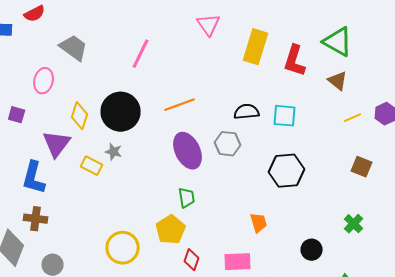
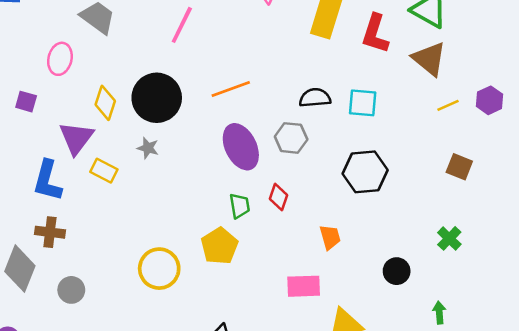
brown triangle: (338, 81) -> (429, 59), size x1.4
yellow rectangle: (92, 166) -> (104, 171), moved
red diamond: (192, 260) -> (279, 197), moved

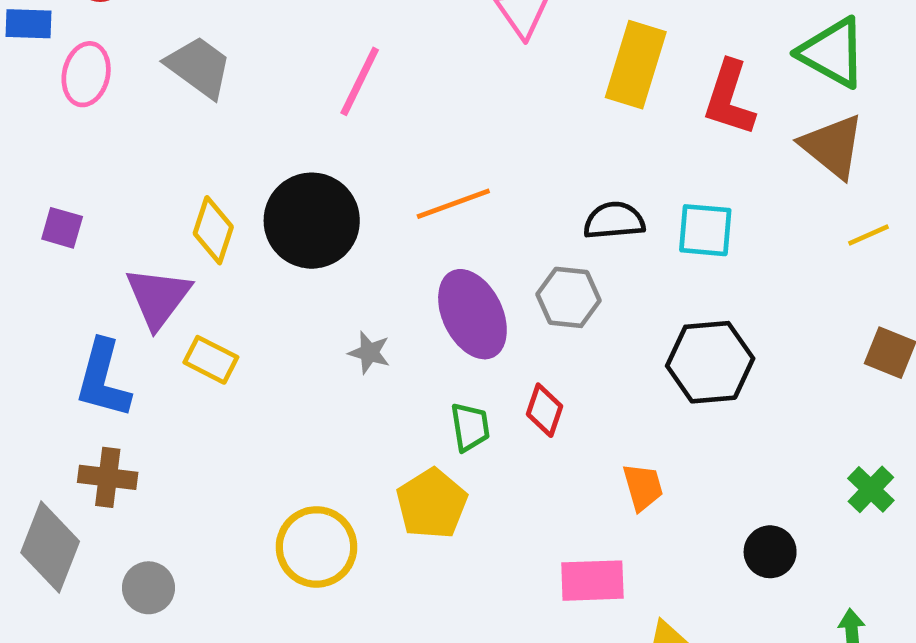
pink ellipse: (60, 59) -> (86, 74), moved
gray star: (148, 148) -> (369, 353), moved

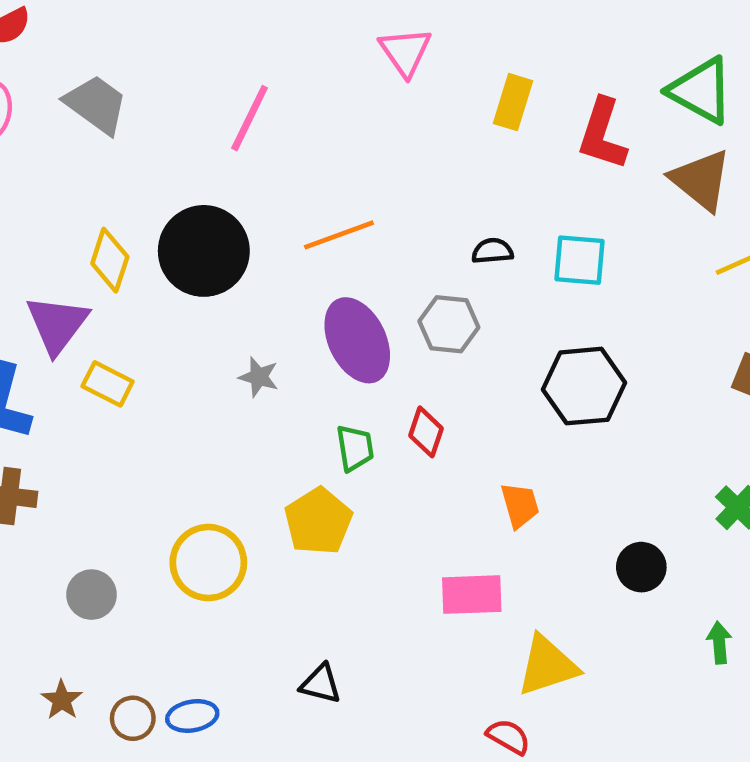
yellow rectangle: (636, 65) -> (513, 102), size x0.7
black semicircle: (614, 221) -> (492, 251), size x0.7
gray circle: (148, 588) -> (92, 595), moved

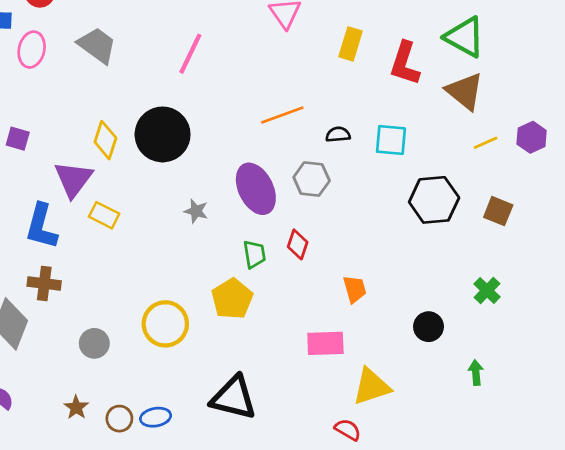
orange line: (339, 235) -> (282, 115), moved
black hexagon: (584, 386) -> (434, 200), moved
black triangle: (321, 684) -> (234, 398), size x1.8

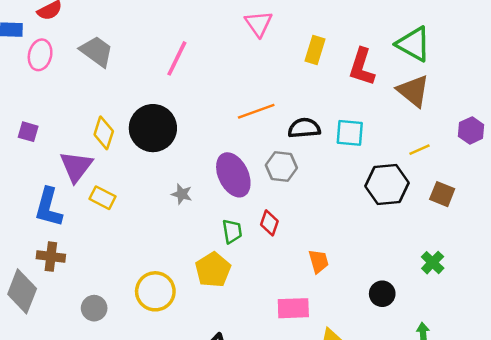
black semicircle: (338, 134) -> (304, 128), size x1.5
yellow line: (486, 143) -> (419, 150), moved

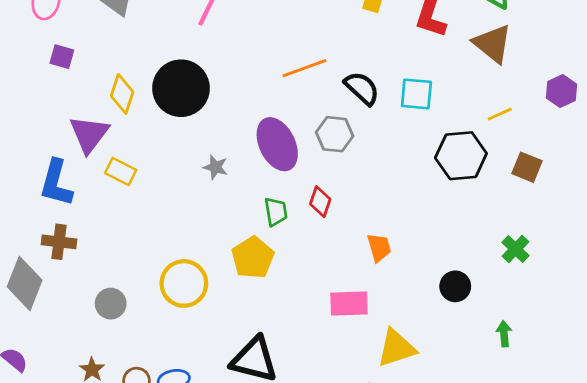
black semicircle: (304, 128) -> (362, 88), turned 48
purple square: (28, 132) -> (62, 57), moved

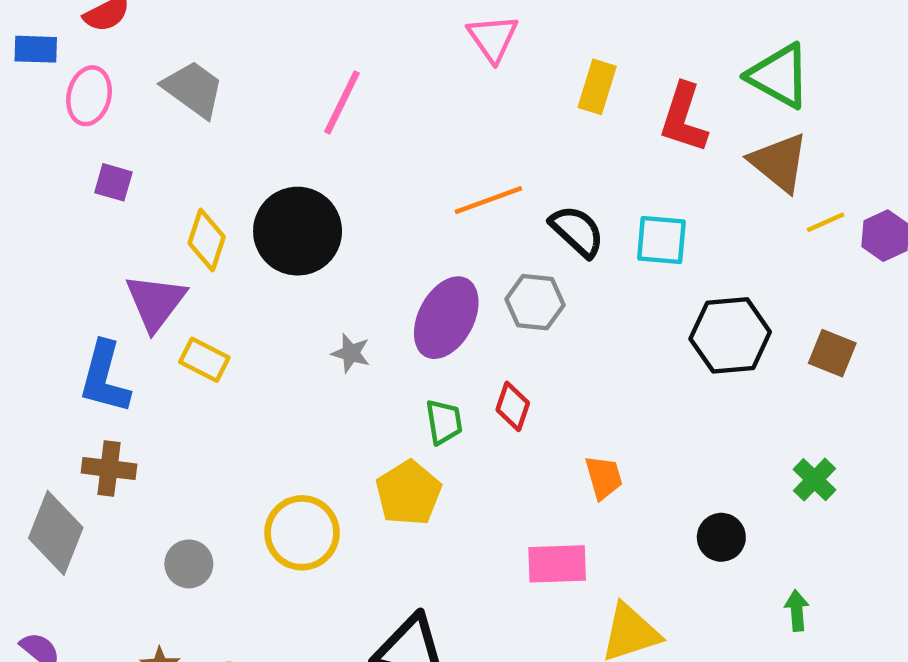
yellow line: (500, 114) -> (826, 222), moved
purple ellipse: (277, 144) -> (446, 318), turned 54

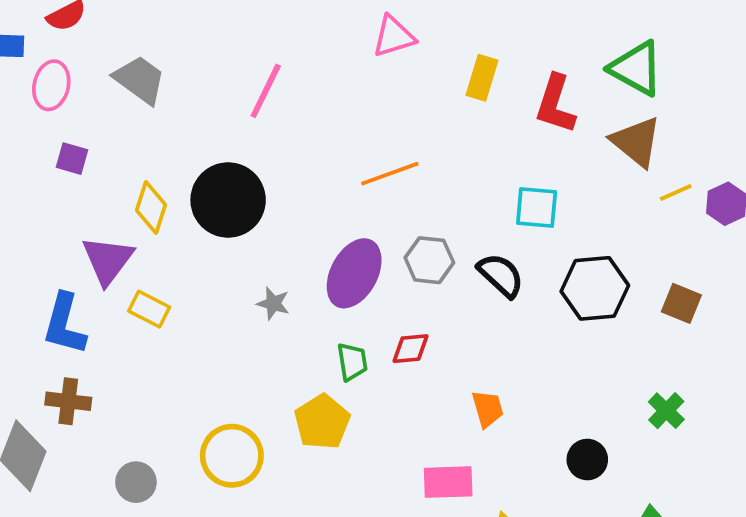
pink triangle: (493, 38) -> (394, 36), turned 48
black semicircle: (577, 231) -> (501, 275), moved
red diamond: (513, 406) -> (411, 349), turned 66

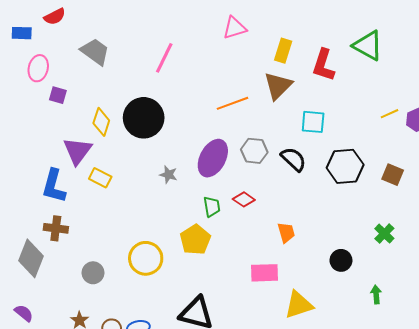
pink ellipse: (51, 85) -> (38, 68), moved
brown triangle: (636, 142) -> (278, 86), moved, turned 36
red diamond: (411, 349) -> (244, 199), turned 40

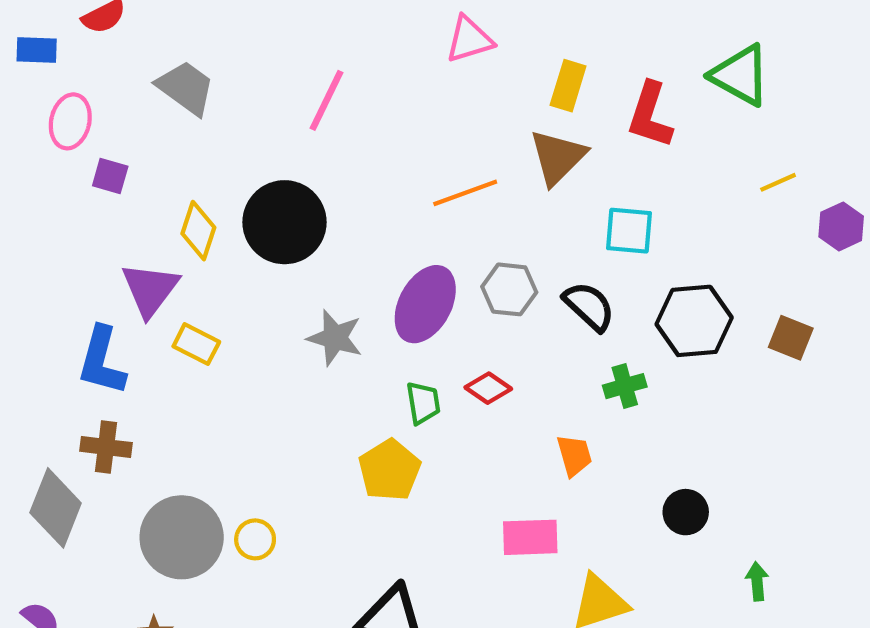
yellow line: (390, 114) -> (778, 182), moved
gray star: (168, 175) -> (335, 338), size x1.5
green cross: (384, 234) -> (625, 386), moved, turned 30
yellow circle: (146, 258) -> (255, 539), moved, size x0.6
gray circle: (93, 273) -> (182, 537), size x1.8

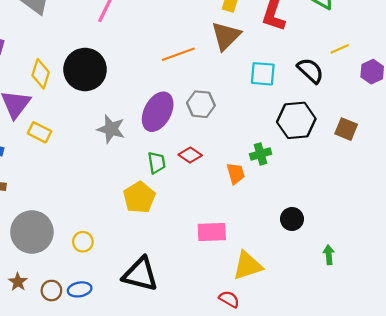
black semicircle: (589, 306) -> (310, 71), moved
orange trapezoid: (574, 455) -> (236, 173), moved
yellow circle: (255, 539) -> (83, 242), moved

